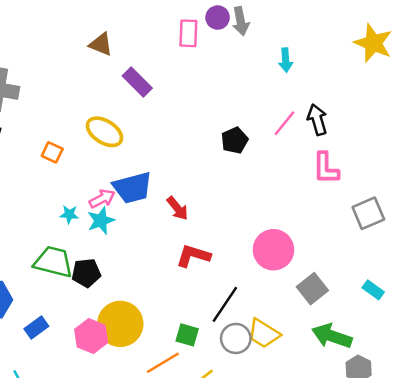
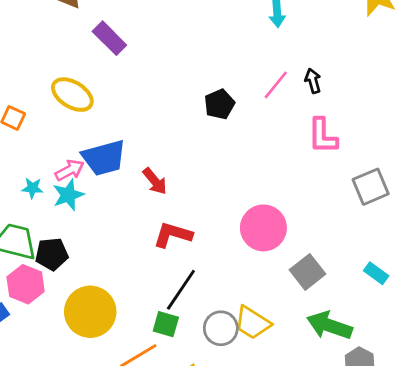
black arrow: (317, 120) -> (313, 81), size x0.7
black line: (225, 304) -> (181, 290), moved
pink hexagon: (91, 336) -> (26, 284), moved

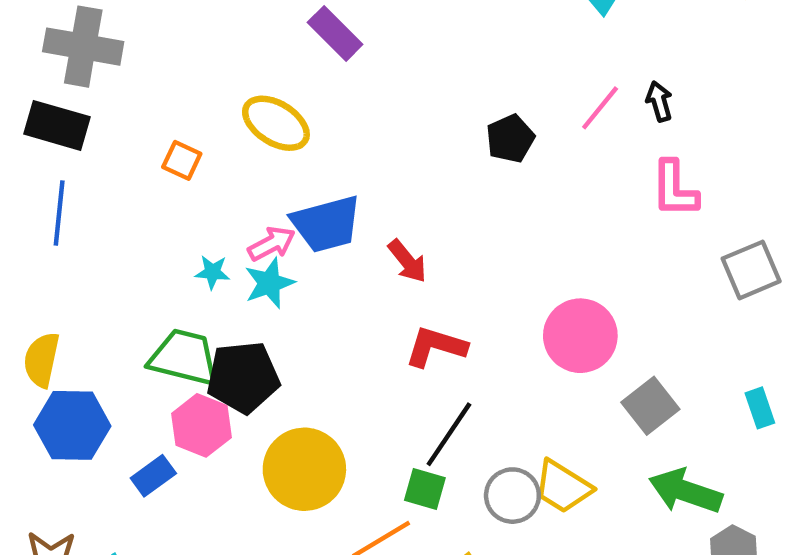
black pentagon: (52, 254) -> (243, 377), size x1.4
cyan rectangle: (376, 273) -> (760, 408), turned 35

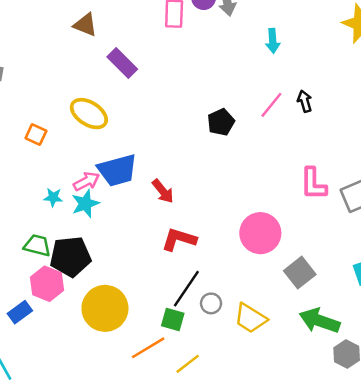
pink L-shape: (675, 189) -> (313, 184), moved
green trapezoid: (184, 358) -> (37, 245), size x0.7
gray circle: (512, 496) -> (211, 303), moved, size x0.7

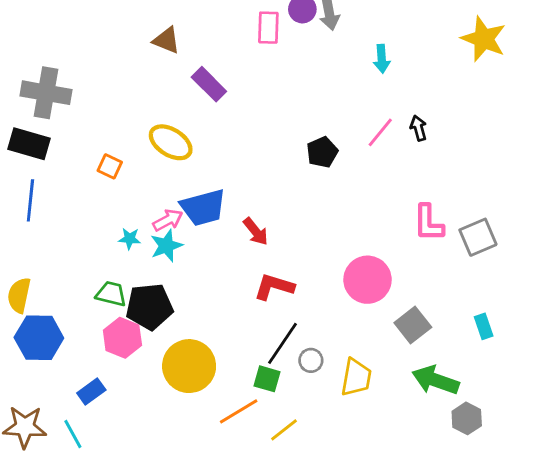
blue rectangle: (20, 312) -> (91, 392), moved
yellow trapezoid: (250, 318) -> (356, 377), turned -112

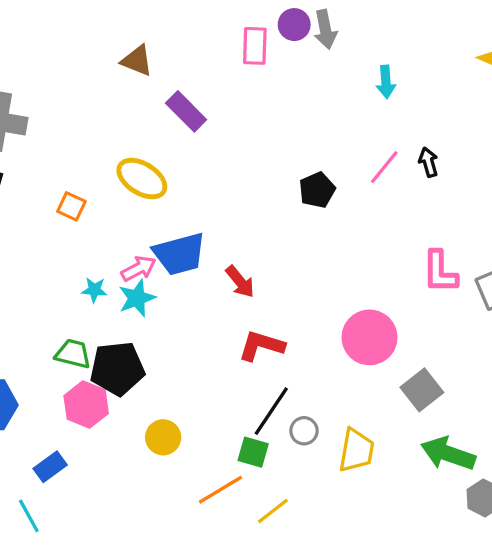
yellow circle: (189, 366) -> (163, 437), size x0.6

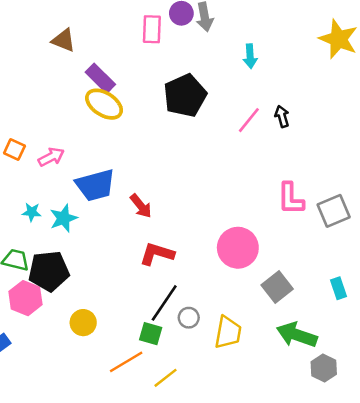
yellow ellipse: (142, 179) -> (104, 104), moved
black pentagon: (317, 190) -> (185, 96), moved, size x1.6
pink arrow: (139, 269) -> (51, 157), moved

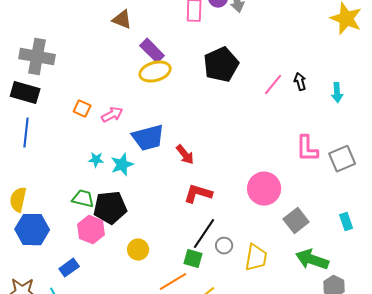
cyan arrow: (250, 56) -> (337, 93), moved
yellow ellipse: (104, 104) -> (155, 72), turned -48

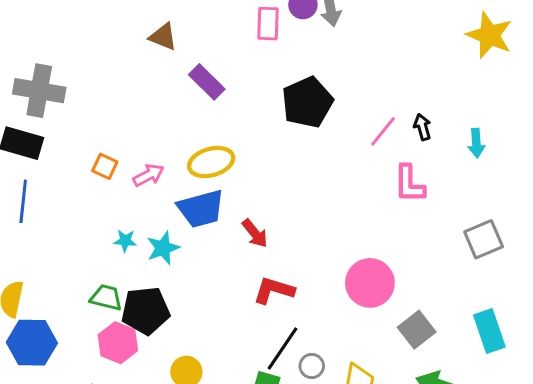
yellow ellipse: (155, 72) -> (211, 162), moved
pink L-shape: (307, 149) -> (409, 184), moved
cyan rectangle: (346, 222) -> (489, 331), size x1.6

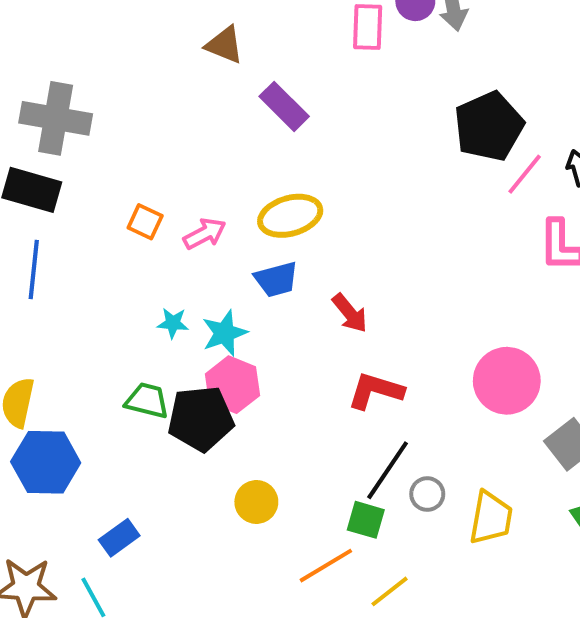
black pentagon: (307, 102) -> (489, 126), moved
blue trapezoid: (201, 209) -> (276, 279), size x0.7
pink hexagon: (118, 343) -> (233, 385), moved

